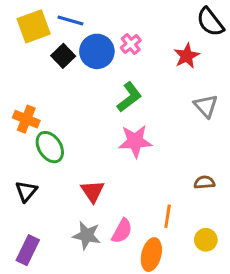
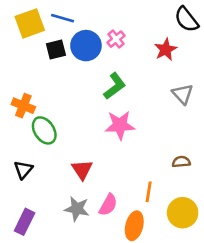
black square: (63, 56) -> (56, 50), turned 30
yellow circle: (206, 240) -> (183, 213), size x1.5

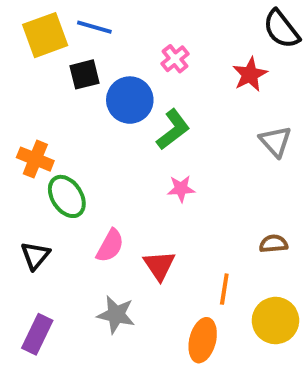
blue circle: (86, 46) -> (130, 100), moved
pink star: (120, 125) -> (181, 189), size x0.6
red triangle: (82, 170) -> (159, 265), moved
pink semicircle: (108, 205) -> (110, 246), moved

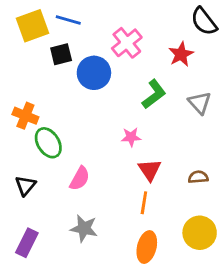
pink cross: (175, 59) -> (127, 43), size x1.5
green L-shape: (173, 130) -> (154, 94), moved
red triangle: (159, 265) -> (150, 170), moved
orange line: (224, 289) -> (144, 203), moved

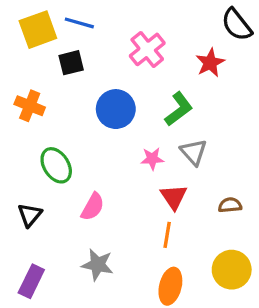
blue circle: (94, 73) -> (116, 109), moved
gray triangle: (200, 103) -> (194, 152), moved
orange cross: (25, 116) -> (30, 106), moved

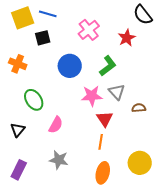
pink star: (152, 159) -> (92, 96), size x1.5
brown semicircle: (230, 205) -> (139, 108), moved

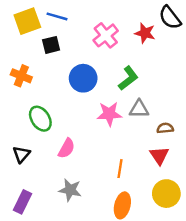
red star: (127, 38) -> (145, 33), moved, turned -30
gray triangle: (117, 92) -> (139, 109), turned -48
red triangle: (105, 119) -> (159, 155), moved

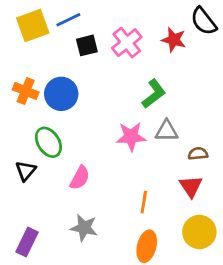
blue line: (57, 16) -> (68, 20), turned -42
black square: (51, 45) -> (87, 45), moved
blue circle: (83, 78) -> (61, 94), moved
black triangle: (21, 154) -> (26, 171), moved

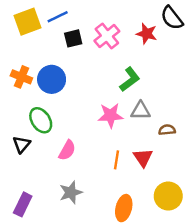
red triangle: (191, 186) -> (143, 158), moved
orange line: (144, 202) -> (117, 160), moved
gray star: (84, 228) -> (71, 192), turned -30

